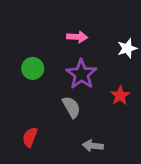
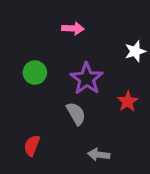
pink arrow: (77, 37) -> (73, 28), moved

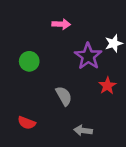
purple star: (87, 79) -> (88, 56), moved
red semicircle: (32, 146) -> (27, 123), turned -90

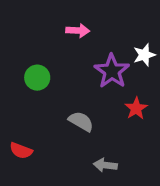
gray semicircle: (64, 96) -> (81, 121), turned -30
red semicircle: (27, 123) -> (21, 151), moved

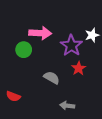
pink arrow: (78, 31) -> (40, 33), moved, size x1.5
red star: (136, 108) -> (79, 68), moved

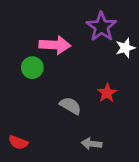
purple star: (71, 46) -> (101, 27), moved
red semicircle: (13, 96) -> (18, 142), moved

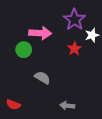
red star: (107, 93) -> (74, 49), moved
gray semicircle: (70, 106) -> (42, 78), moved

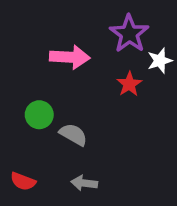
green circle: (24, 50) -> (39, 115), moved
gray arrow: (67, 106) -> (84, 183), moved

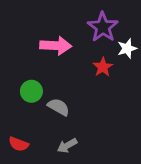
gray arrow: (84, 183) -> (67, 146), turned -36

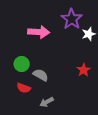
red star: (103, 67) -> (84, 70), moved
red semicircle: (19, 144) -> (24, 88), moved

